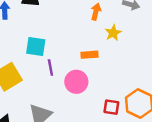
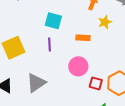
cyan square: (36, 47) -> (53, 21), moved
pink circle: (76, 82) -> (78, 66), moved

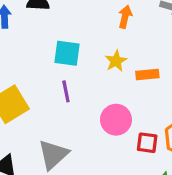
yellow star: (105, 22) -> (116, 61), moved
orange rectangle: (83, 38) -> (147, 74), moved

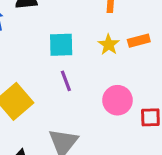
orange rectangle: (147, 74) -> (139, 41), moved

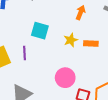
purple line: (66, 81) -> (25, 53), moved

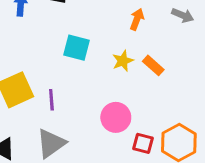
orange rectangle: (91, 44) -> (153, 65), turned 40
purple line: (25, 53) -> (51, 100), moved

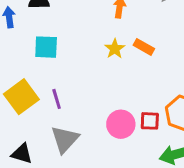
cyan square: (76, 48) -> (46, 47), moved
pink circle: (116, 117) -> (121, 124), moved

